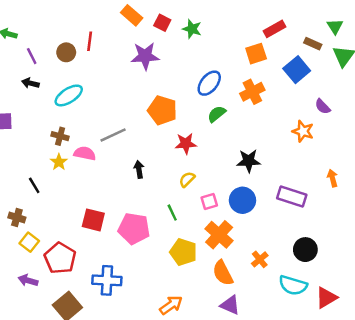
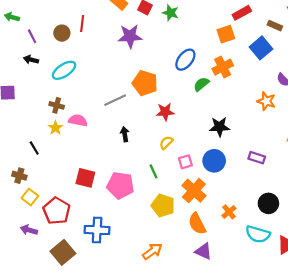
green semicircle: (217, 114) -> (201, 84), moved
gray line: (113, 135) -> (115, 100), moved
purple rectangle: (292, 197) -> (257, 158), size x0.7

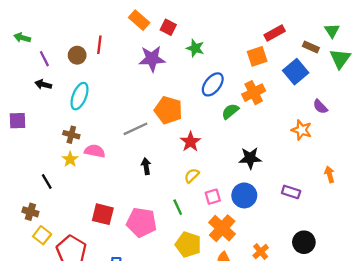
green star: (170, 13) -> (195, 48), moved
cyan ellipse: (64, 70) -> (79, 96), turned -35
red star: (165, 112) -> (191, 142), turned -30

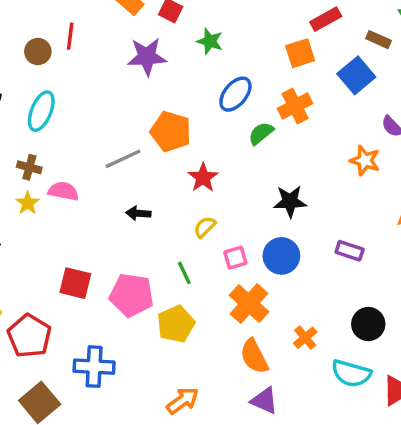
black arrow: (146, 166) -> (138, 213), turned -77
yellow pentagon: (188, 245) -> (176, 324), moved, turned 30

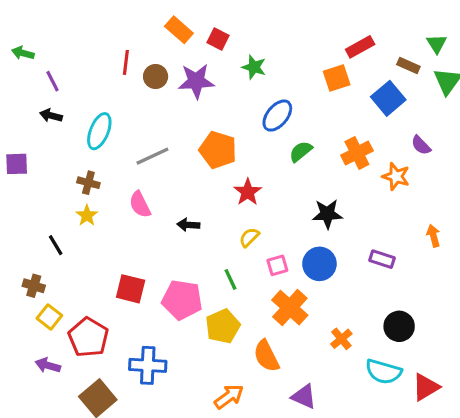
brown circle: (38, 52) -> (156, 77), moved
orange cross: (295, 106) -> (357, 153), moved
gray line: (123, 159) -> (152, 156), moved
pink semicircle: (63, 191) -> (140, 205), moved, turned -128
orange semicircle: (254, 356) -> (266, 356), moved

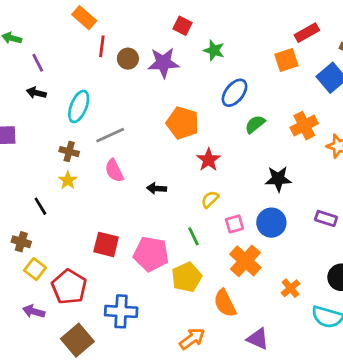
orange rectangle: (179, 30) -> (84, 18), moved
gray line: (152, 156) -> (110, 135), moved

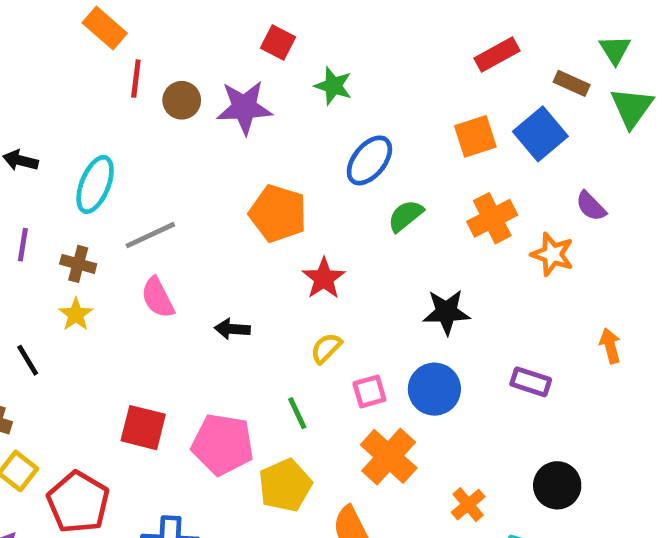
orange square: (286, 60) -> (475, 136), moved
purple line: (38, 63) -> (23, 245), moved, turned 36

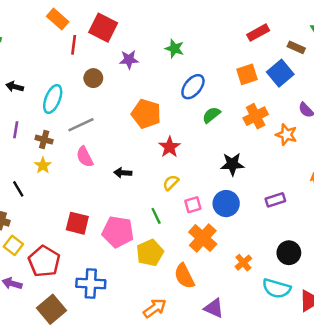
red square: (278, 42) -> (103, 28), moved, size x1.6
brown circle: (182, 100) -> (93, 78), moved
purple star: (244, 107) -> (129, 60), size x0.7
purple rectangle: (531, 382) -> (275, 200), turned -36

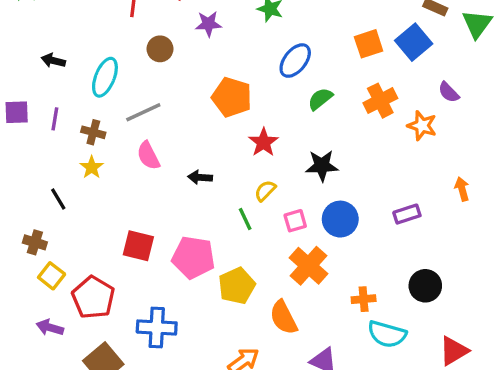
black star: (232, 164) -> (322, 166), moved
green line: (156, 216) -> (245, 219), moved
orange cross: (243, 263) -> (364, 299), turned 35
cyan semicircle: (277, 288) -> (387, 334), moved

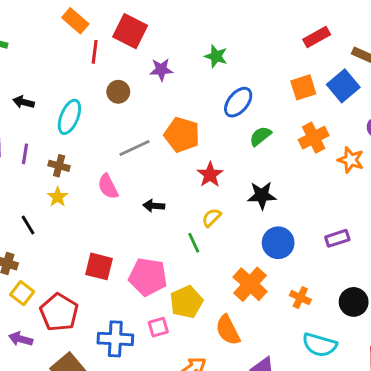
gray line: (143, 112) -> (135, 148), moved
pink square: (295, 221) -> (158, 327), moved
orange cross: (364, 299) -> (300, 298), moved, turned 30

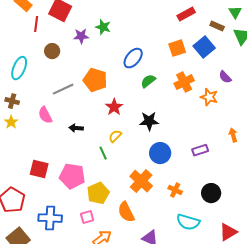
green star: (216, 56) -> (103, 27), moved
pink square: (158, 327) -> (87, 217), moved

